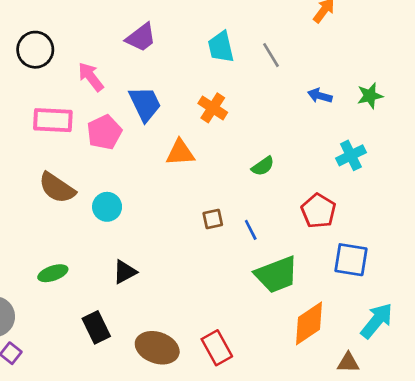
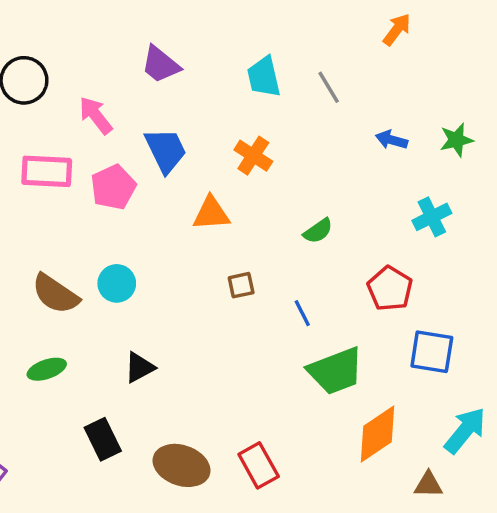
purple trapezoid: (141, 37) -> (160, 65), turned 76
brown semicircle: (57, 188) -> (55, 294), moved
brown square: (213, 219) -> (241, 285), moved

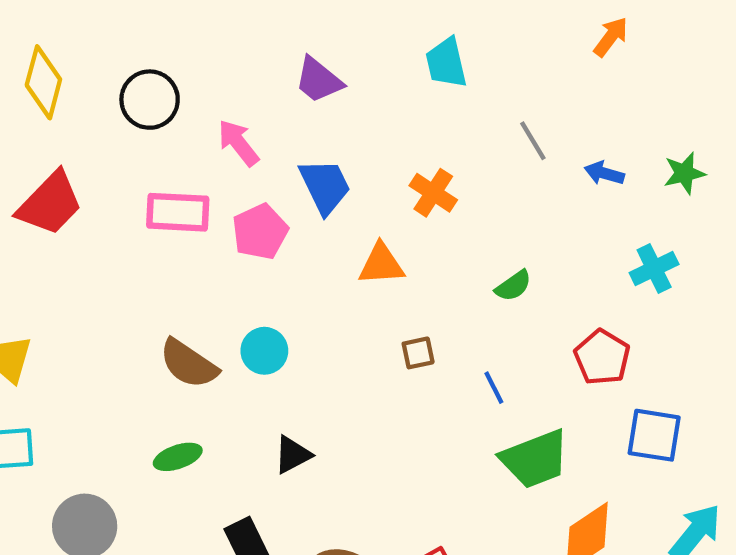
cyan trapezoid: (264, 77) -> (446, 63), moved
gray line: (329, 87) -> (533, 141), moved

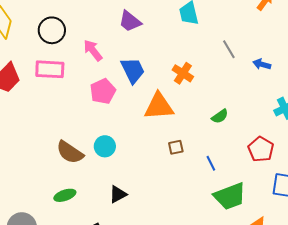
pink rectangle: (178, 212) -> (50, 69), moved
orange triangle: (381, 264) -> (159, 106), size x1.4

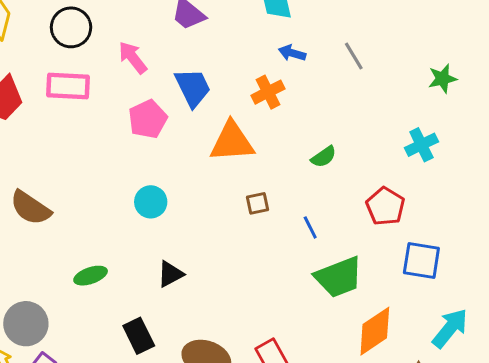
gray line: (229, 49) -> (354, 56), moved
blue arrow: (262, 64) -> (292, 53), moved
orange cross: (183, 73) -> (268, 92), turned 30
brown semicircle: (70, 152) -> (30, 208), moved

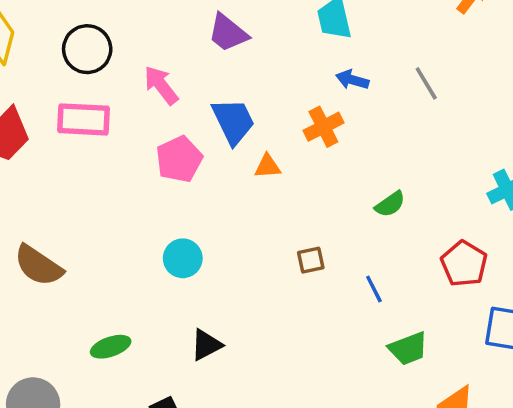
orange triangle: (232, 142) -> (268, 166), moved, size x0.5
green trapezoid: (339, 277) -> (408, 348), size x0.7

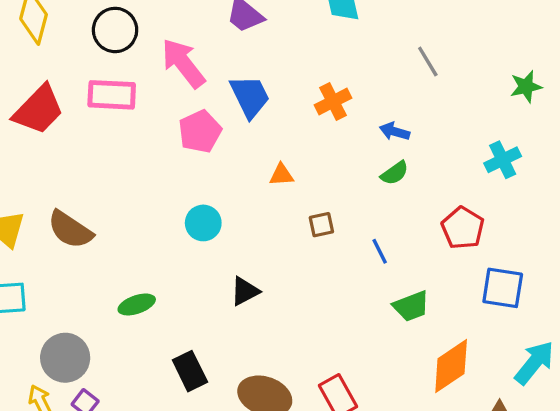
blue arrow: (352, 80) -> (395, 131), moved
pink arrow: (161, 85) -> (183, 63), size x1.4
orange triangle: (268, 166) -> (281, 175), moved
black triangle: (206, 345) -> (245, 291), moved

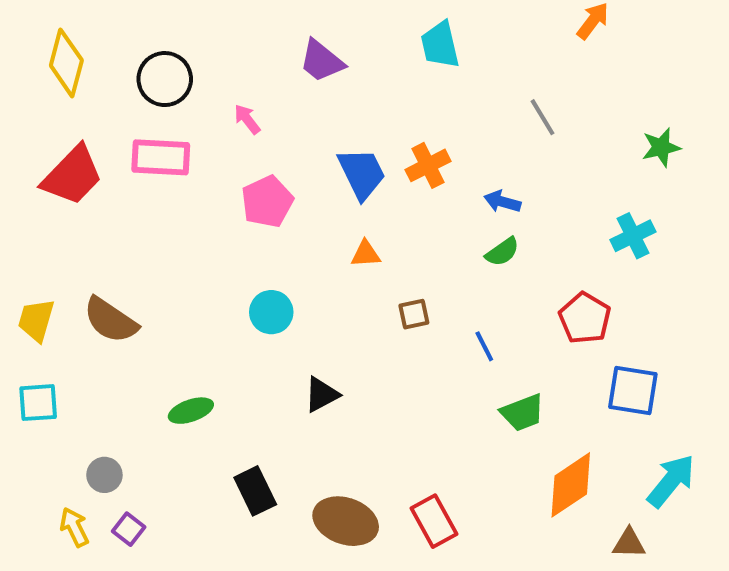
pink arrow: (183, 63) -> (247, 119), size x0.5
blue trapezoid: (250, 97) -> (362, 173), moved
gray circle: (65, 358) -> (104, 475), size x0.6

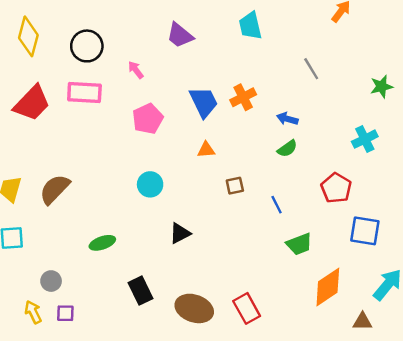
brown semicircle: (111, 320) -> (55, 189), turned 100
purple square: (129, 529) -> (65, 313), turned -36

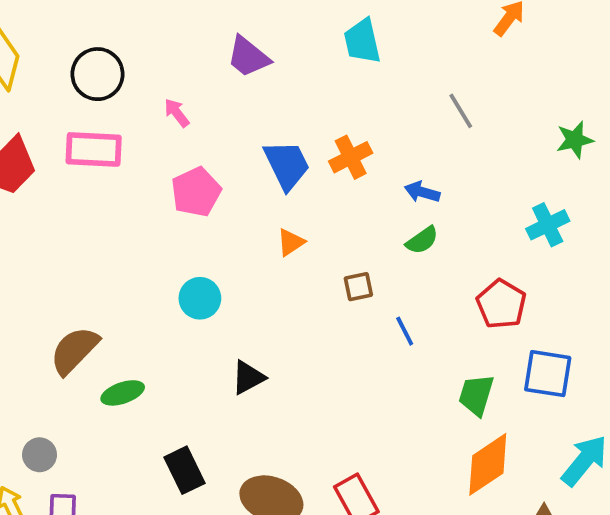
orange triangle: (206, 150) -> (291, 242), turned -30
brown square: (235, 186) -> (358, 287), moved
brown semicircle: (55, 189) -> (74, 350), moved
green trapezoid: (299, 244) -> (476, 395), moved, turned 128

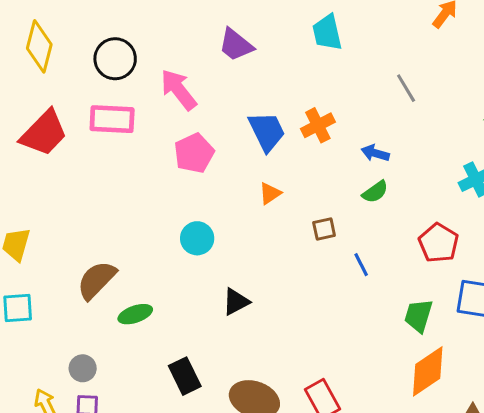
pink arrow: (177, 113) -> (179, 90), size x1.8
gray circle: (40, 455) -> (83, 368), moved

